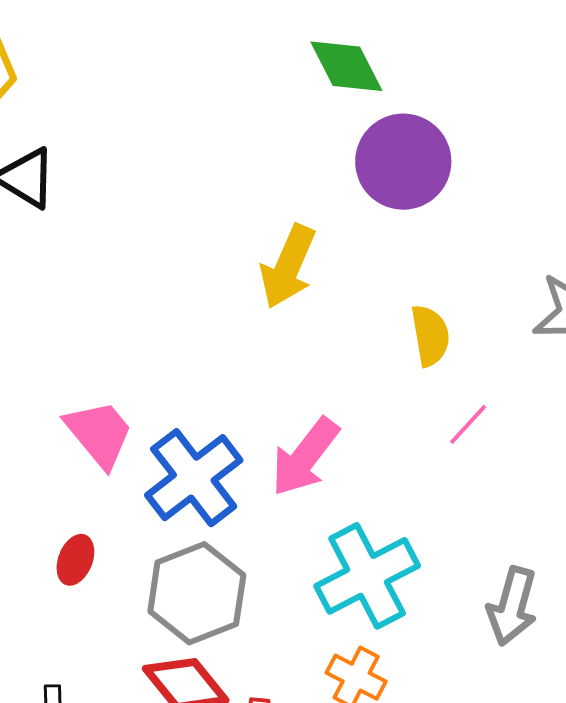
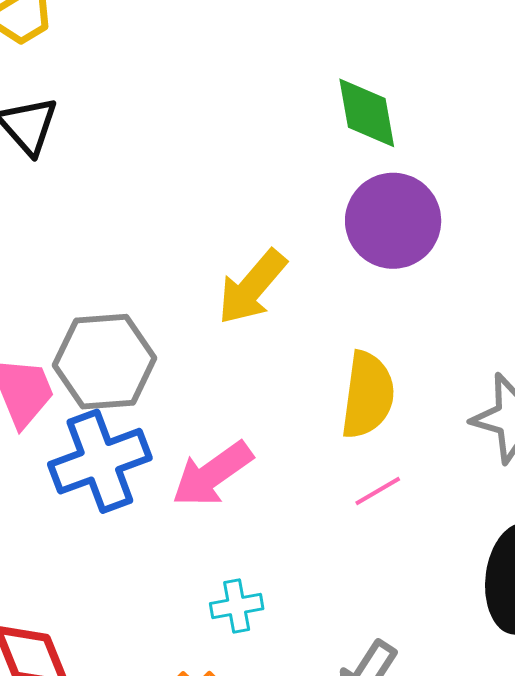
yellow semicircle: (430, 336) -> (368, 395), size x1.4
cyan cross: (367, 576) -> (237, 606), size x0.5
gray hexagon: (197, 593) -> (105, 362), moved

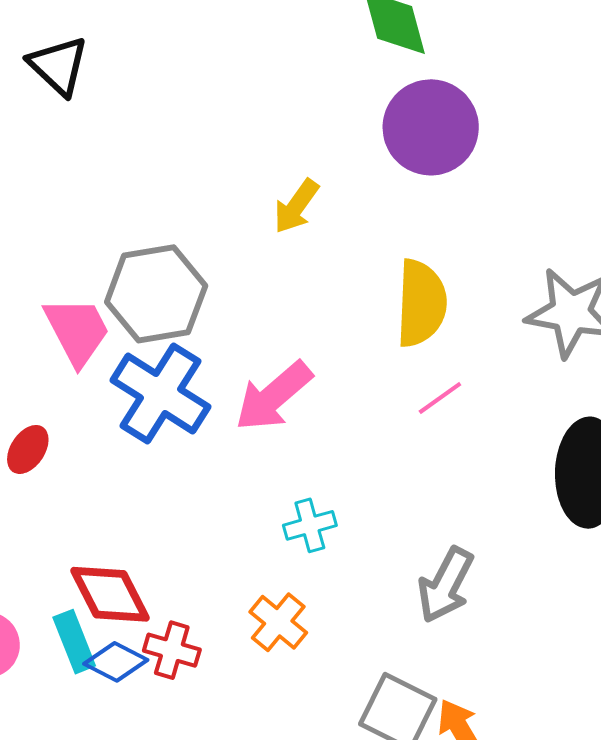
yellow arrow: (252, 287) -> (296, 206), size x0.7
blue cross: (100, 461) -> (160, 393), turned -32

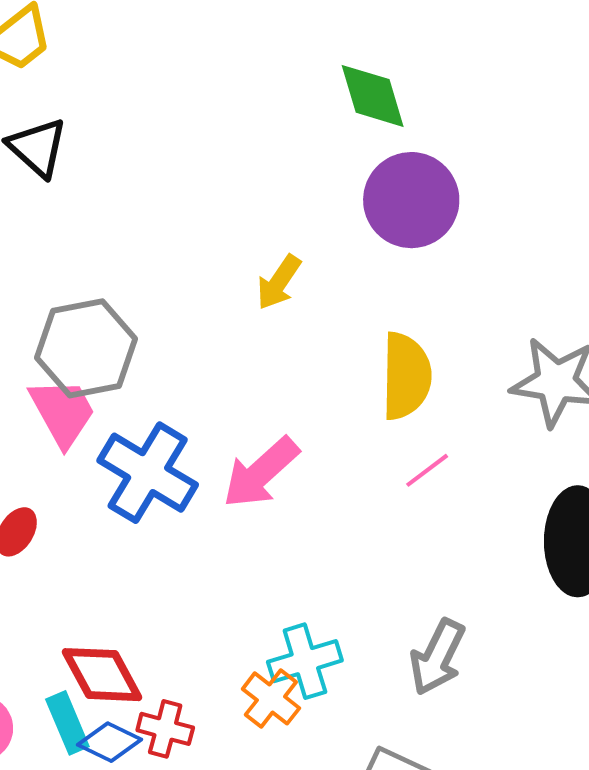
gray hexagon: (156, 294) -> (86, 348), moved
cyan cross: (310, 525) -> (305, 661), moved, size x1.4

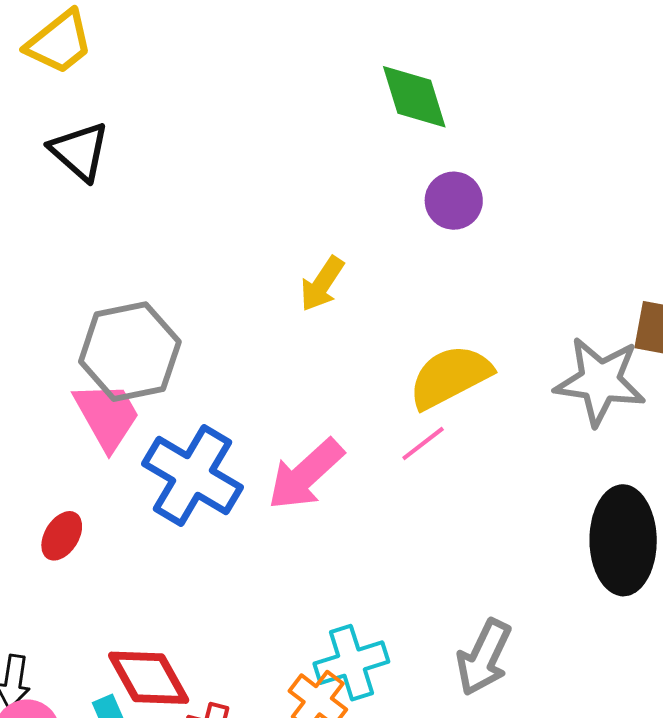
purple circle: (411, 200) -> (454, 201), size x0.6
yellow semicircle: (406, 376) -> (450, 377), turned -118
pink line: (427, 470) -> (423, 444), moved

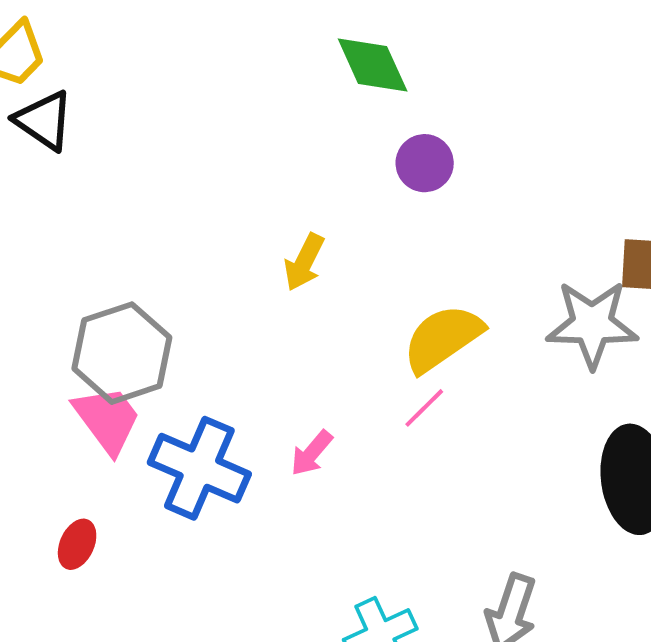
black triangle: (80, 151) -> (44, 121), moved
pink arrow: (306, 474) -> (312, 453), size x0.6

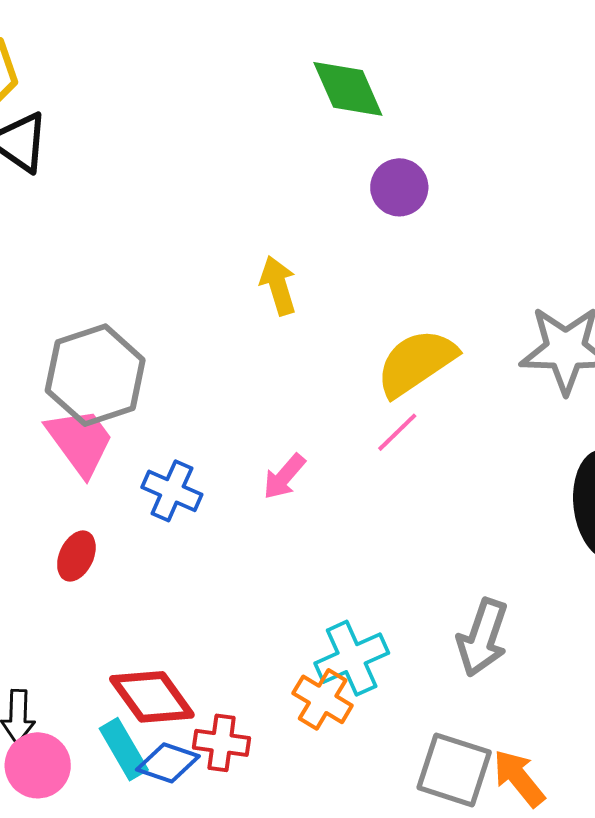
yellow arrow: (304, 262) -> (278, 286), turned 136
blue cross: (199, 468) -> (172, 491), size x0.6
red ellipse: (77, 544) -> (76, 556), moved

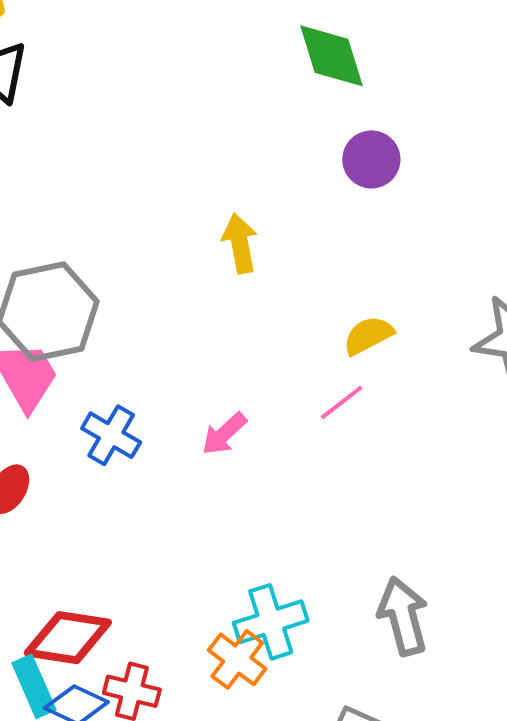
yellow semicircle: (416, 363) -> (368, 335), size x0.6
gray arrow: (483, 637) -> (403, 616), turned 140
red diamond: (152, 697) -> (68, 638), turned -52

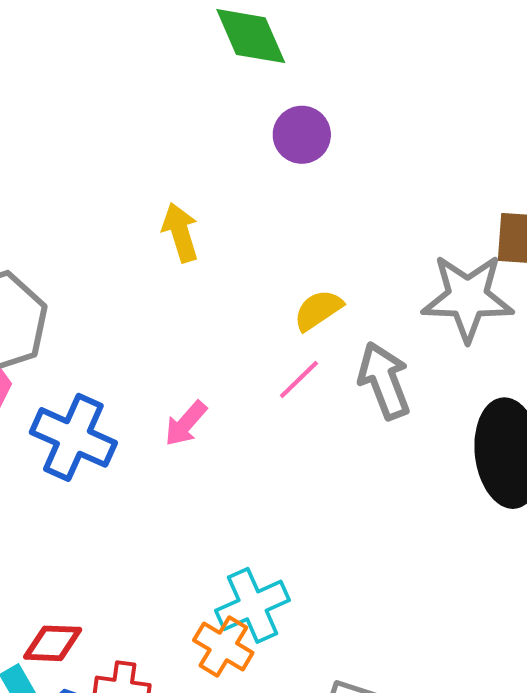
blue cross: (111, 435) -> (73, 437), size x1.4
gray arrow: (403, 616) -> (384, 381), moved
red diamond: (68, 638) -> (53, 643), size x0.7

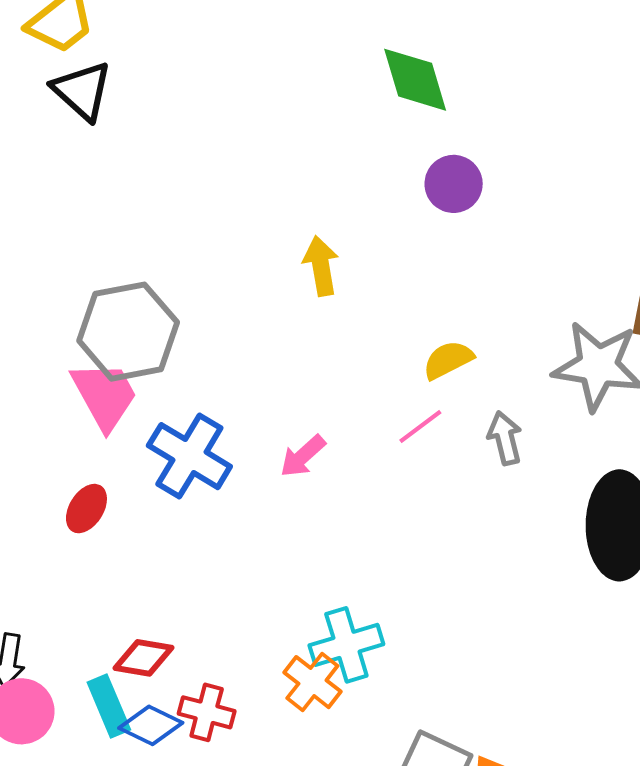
gray arrow: (384, 381) -> (505, 438), size x0.7

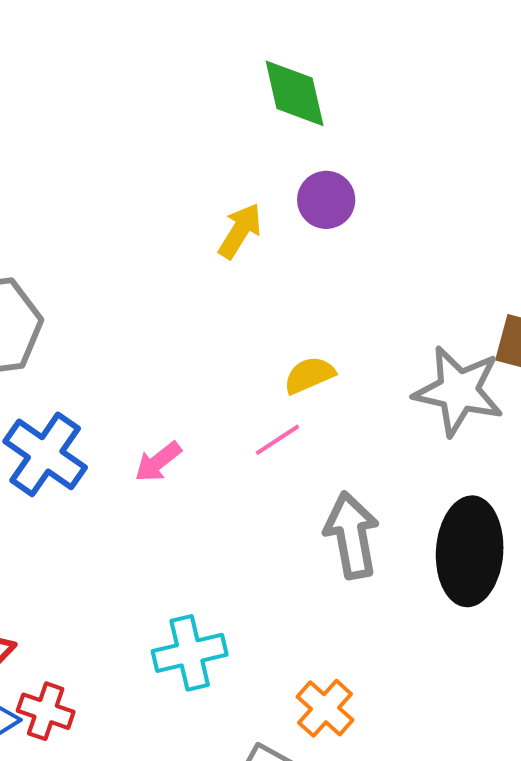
yellow arrow: (321, 266) -> (240, 231), moved, turned 38
gray arrow: (505, 438) -> (352, 535), moved, size x1.6
orange cross: (312, 682) -> (325, 708), moved

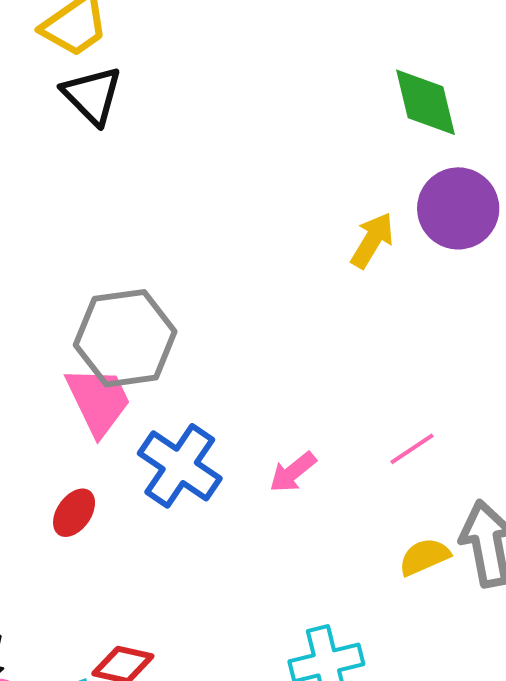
purple circle: (326, 200) -> (458, 208), size x1.4
yellow semicircle: (309, 375) -> (424, 557), moved

